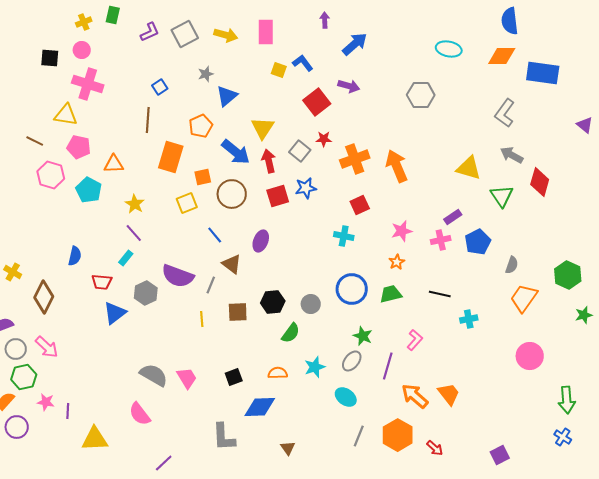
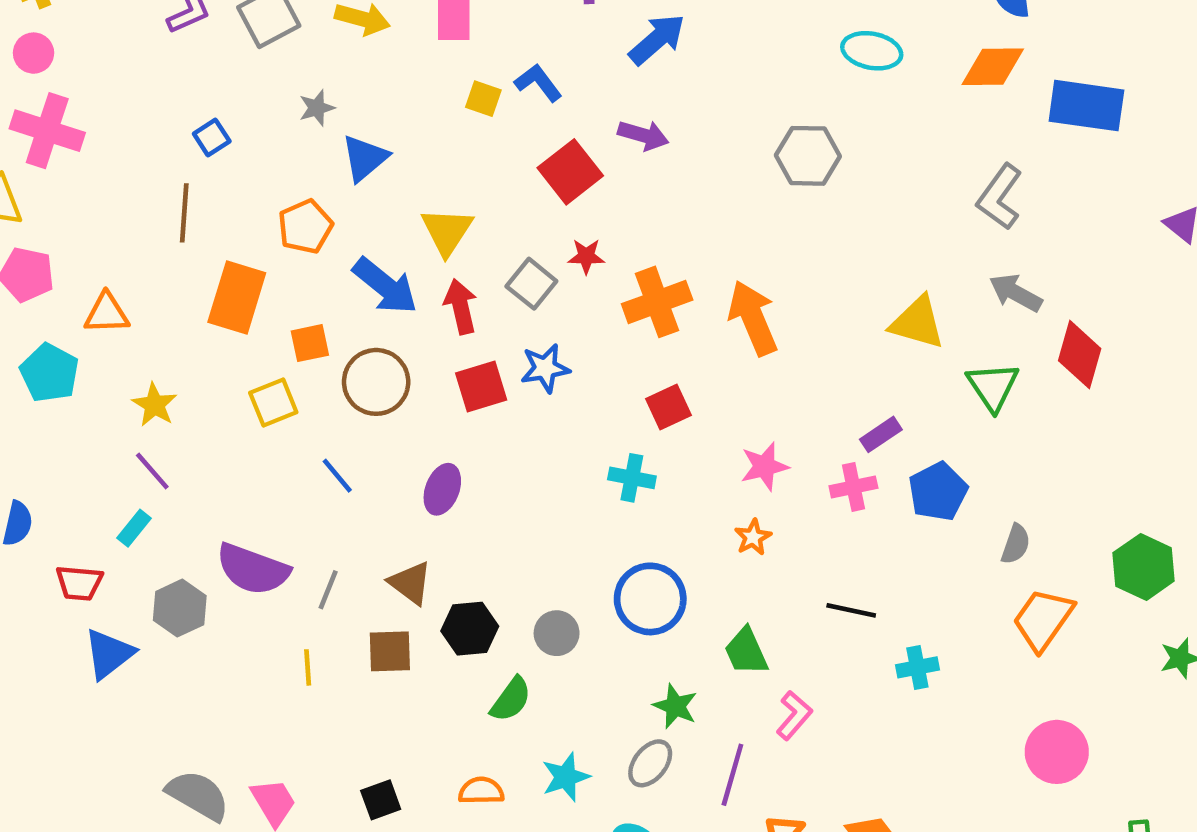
brown triangle: (232, 264) -> (410, 583), moved
green trapezoid: (391, 294) -> (746, 651), moved, turned -100

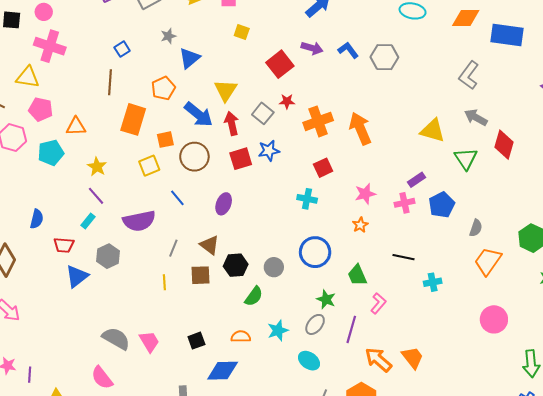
blue L-shape: (538, 83) -> (348, 50), moved
cyan pentagon: (49, 373) -> (51, 153), turned 30
purple semicircle: (253, 569) -> (139, 221), moved, turned -32

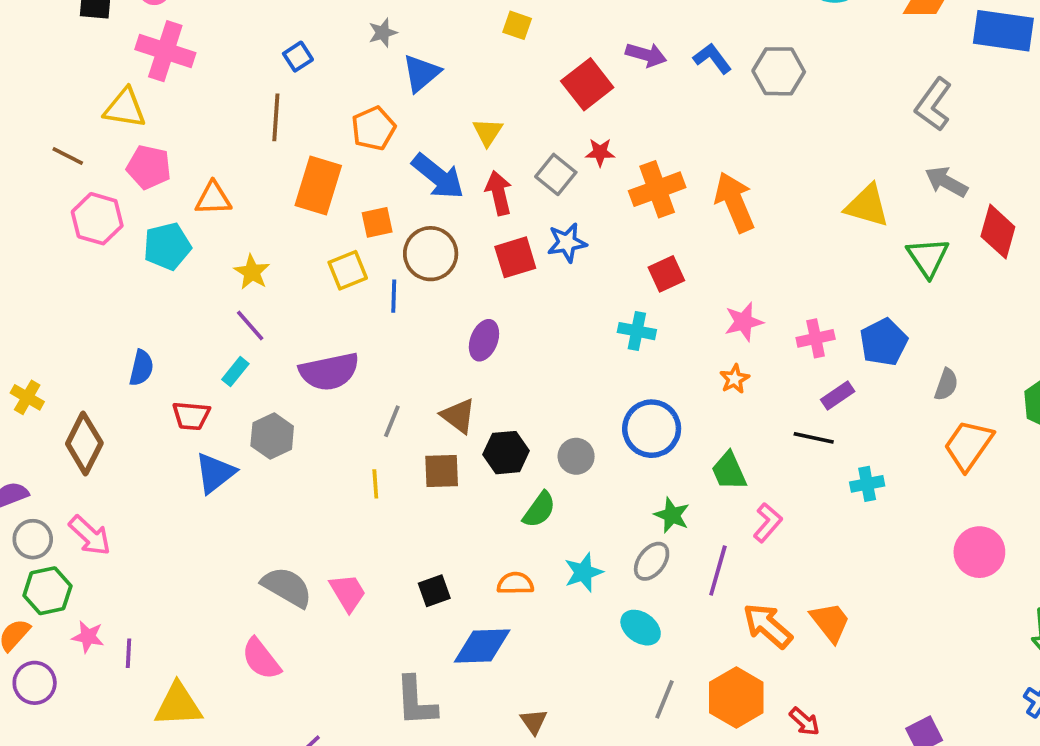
yellow triangle: (226, 90) -> (488, 132), size x0.7
purple rectangle: (417, 180) -> (838, 395), moved
blue line: (177, 198) -> (394, 296), moved, turned 42

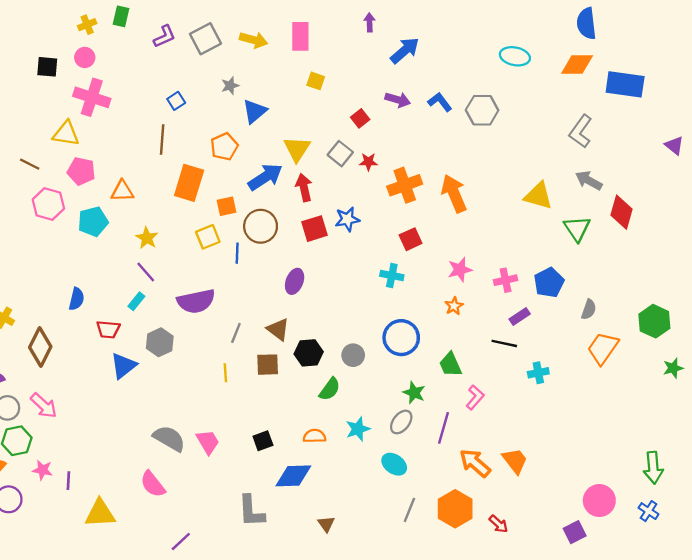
red square: (587, 84) -> (360, 118), size x0.6
yellow triangle: (488, 132) -> (297, 149), size x1.4
gray square: (556, 174) -> (340, 154), moved
blue arrow: (438, 176) -> (265, 177), turned -72
pink circle: (979, 552) -> (599, 501), moved

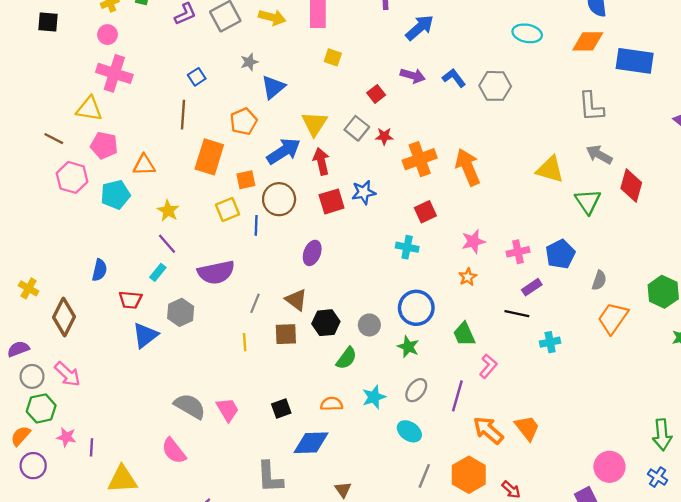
black square: (47, 67) -> (48, 22), moved
gray L-shape: (581, 131) -> (591, 107), turned -40
green star: (414, 393) -> (408, 347), moved

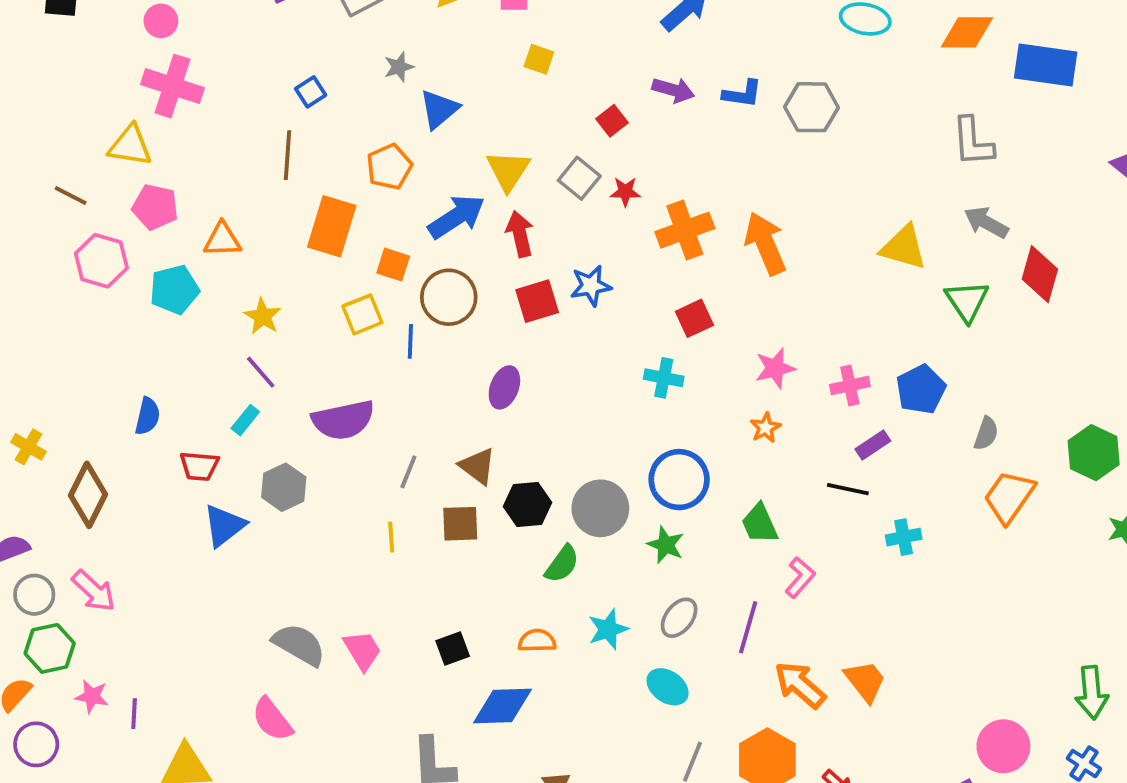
blue L-shape: (454, 78) -> (742, 94), turned 135
orange square: (246, 180) -> (393, 265), turned 30
gray circle: (369, 325) -> (600, 508), size x1.5

